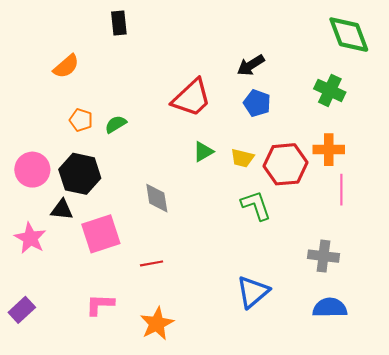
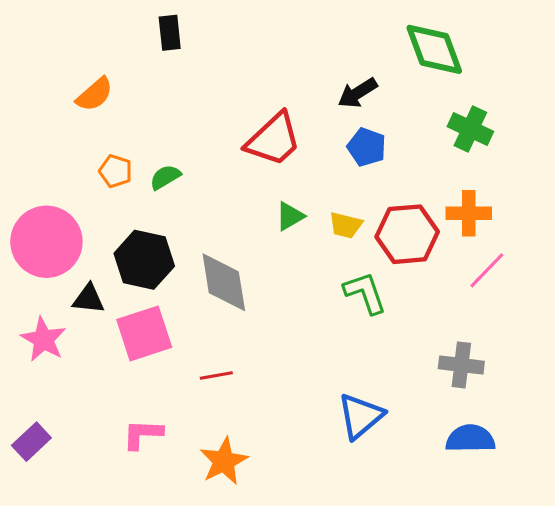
green diamond: (349, 35) -> (434, 49), moved
pink circle: (32, 170) -> (46, 242), size x1.4
black hexagon: (80, 174) -> (144, 260), moved
pink line: (341, 190) -> (487, 270), turned 44
gray diamond: (157, 198) -> (224, 282), size x1.4

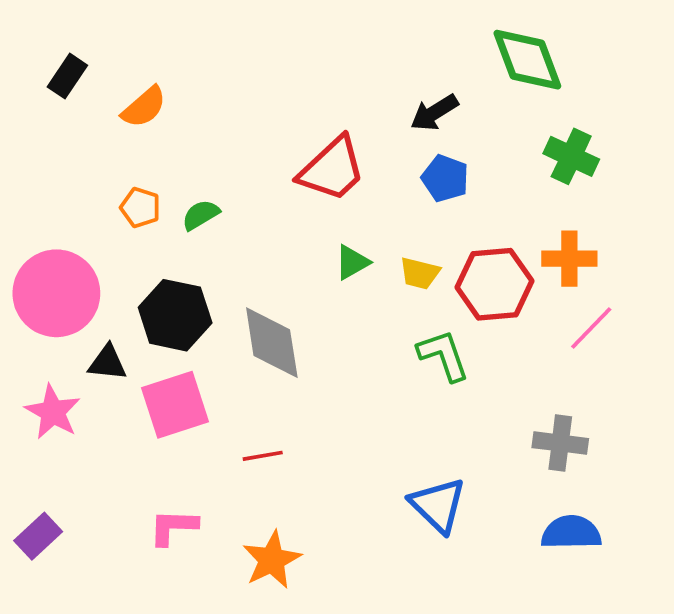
black rectangle: (170, 33) -> (67, 76), moved, turned 40
orange semicircle: (95, 94) -> (144, 107), moved
blue triangle: (361, 416) -> (438, 505), turned -36

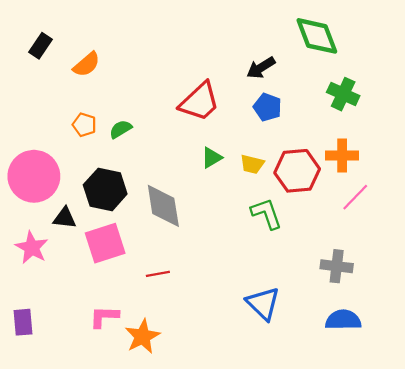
purple rectangle: (38, 536) -> (23, 322), turned -52
orange star: (272, 560) -> (142, 336), moved

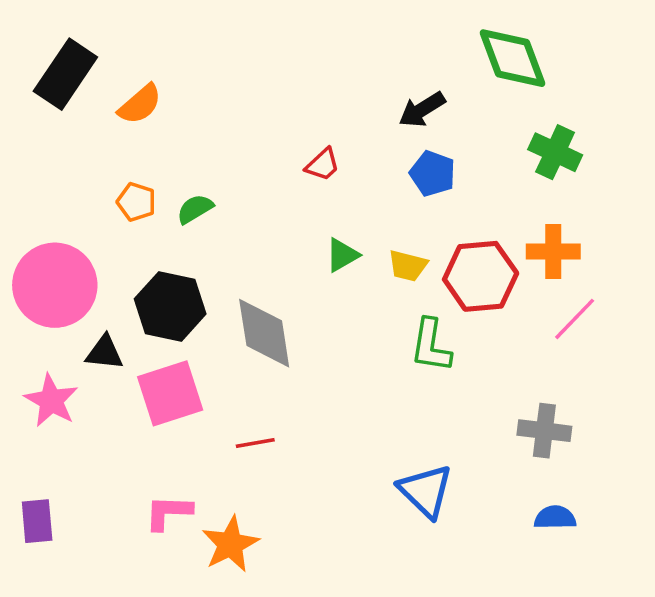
black rectangle: (40, 46) -> (65, 74), size x1.6
red trapezoid: (200, 102) -> (323, 165), size x0.5
green L-shape: (266, 214) -> (431, 346), turned -152
blue semicircle: (343, 320) -> (555, 518), size x0.7

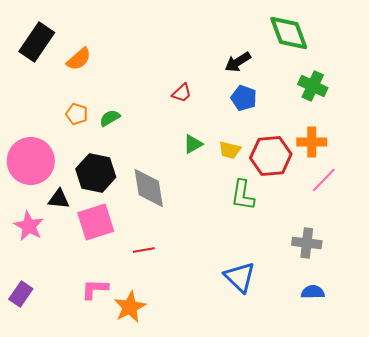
purple rectangle: (37, 521) -> (21, 294), turned 40

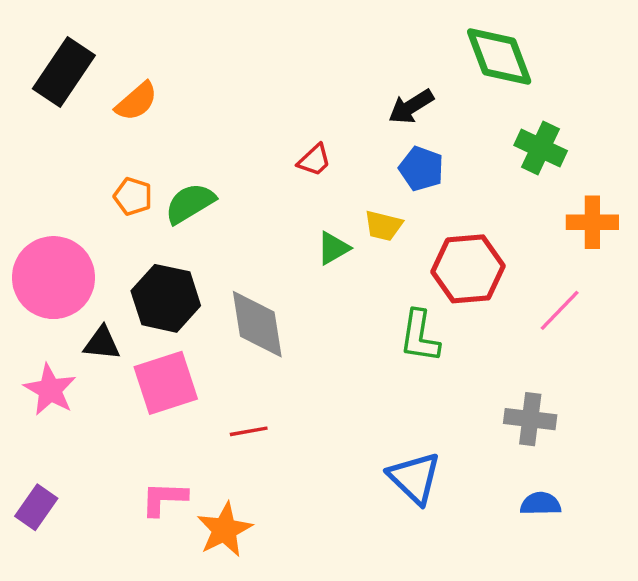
green semicircle: (110, 118) -> (190, 203), size x1.4
orange cross: (312, 142) -> (592, 222), moved
yellow trapezoid: (230, 150) -> (383, 226), moved

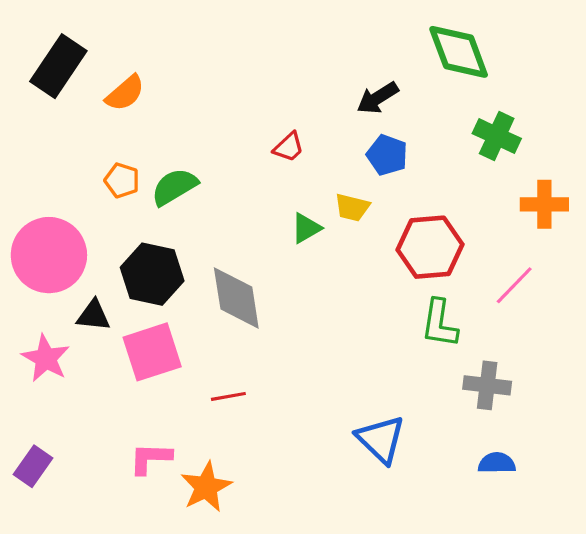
green L-shape: (420, 336) -> (440, 323), moved

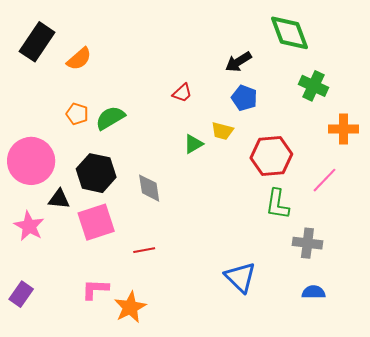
gray diamond: (236, 298) -> (149, 188), size x0.7

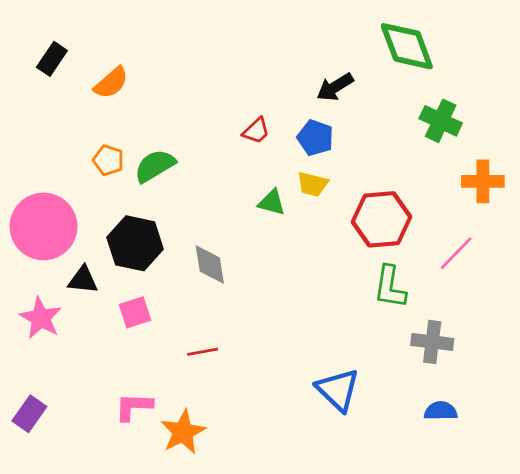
black rectangle: (37, 42) -> (52, 59), size x0.6
blue pentagon: (244, 98) -> (315, 138), moved
green triangle: (193, 144) -> (272, 202), turned 45
pink square: (96, 222) -> (135, 312), size x0.6

